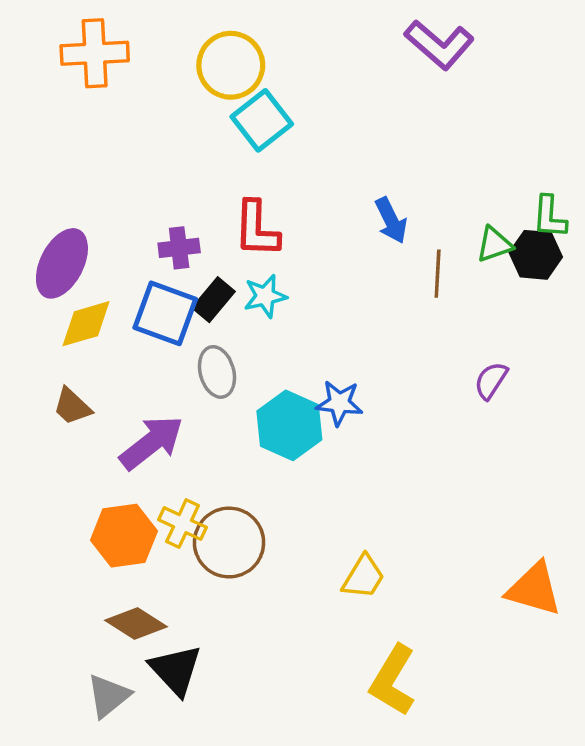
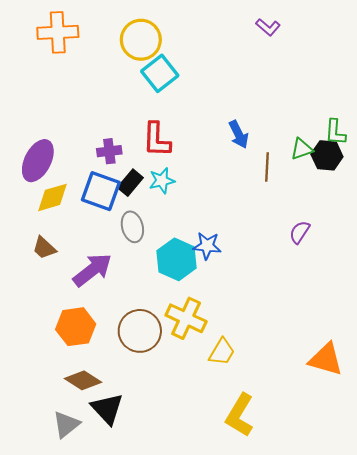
purple L-shape: (439, 45) -> (268, 27), size x0.6
yellow cross: (183, 524) -> (186, 318), moved, size x1.4

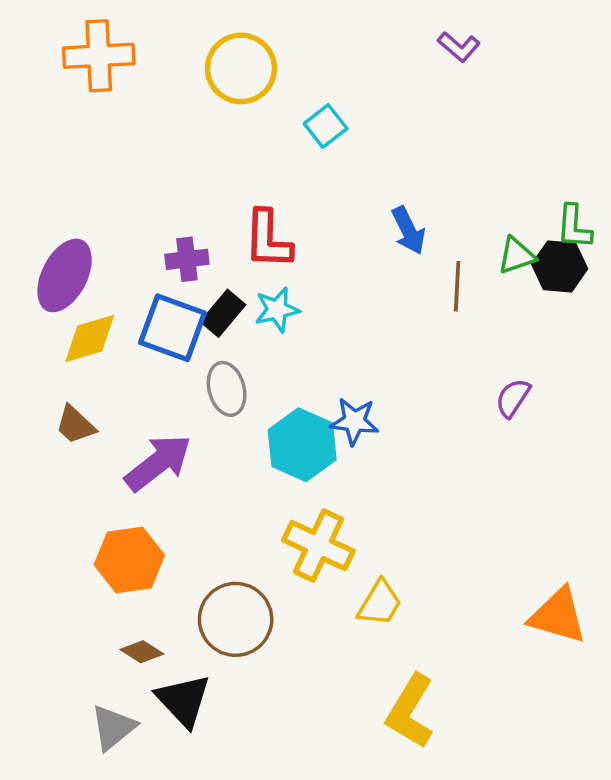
cyan square: (160, 73) -> (326, 126), moved, size x0.7
brown circle: (140, 331) -> (236, 619), moved
brown diamond: (83, 380) -> (142, 652), size x0.7

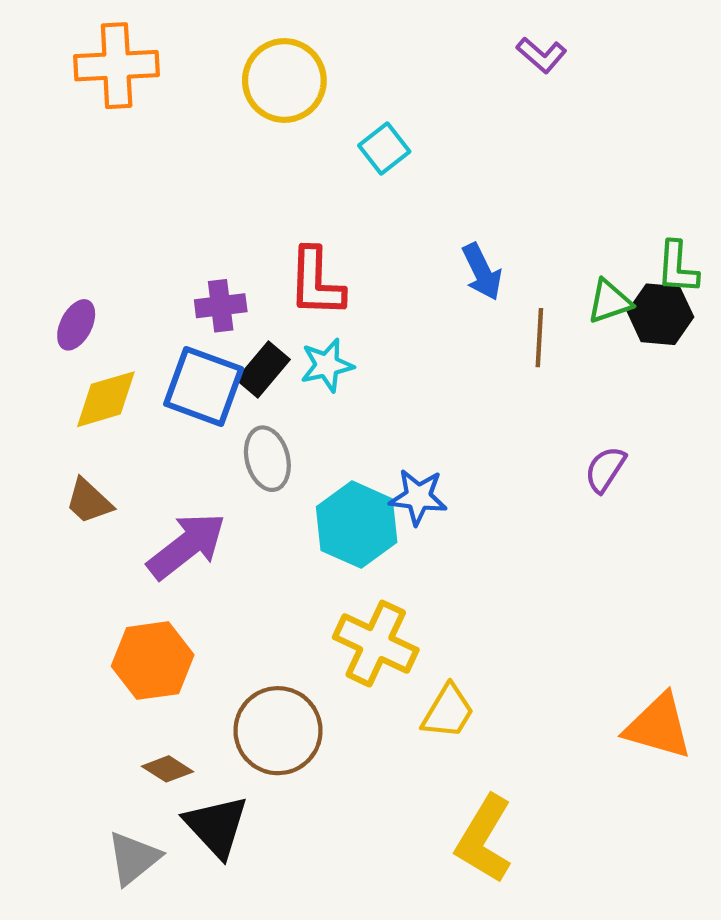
purple ellipse: (65, 275) -> (76, 325), size x0.6

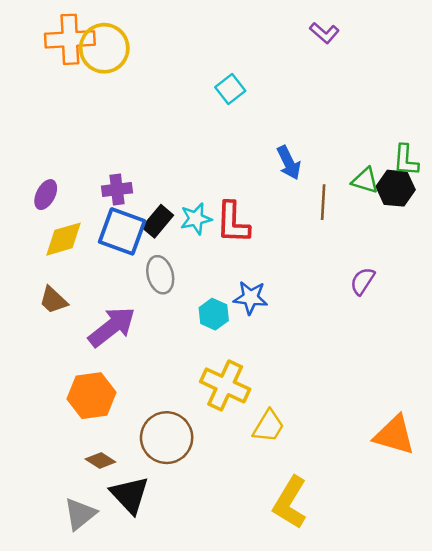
yellow circle: (284, 81) -> (104, 48), moved
red L-shape: (316, 282) -> (233, 223), moved
green triangle: (609, 301) -> (365, 181), turned 36
purple cross: (221, 306) -> (117, 189), moved
cyan hexagon: (357, 525) -> (214, 314), size x0.6

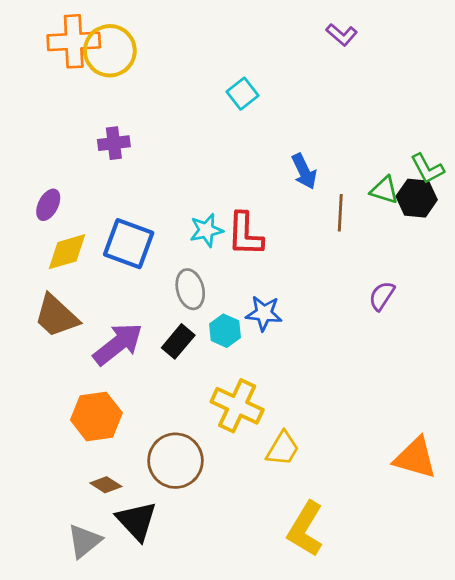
green L-shape: (406, 160) -> (427, 169), turned -32
purple cross: (117, 189) -> (114, 143), moved
black rectangle: (158, 221) -> (178, 341), moved
gray ellipse: (160, 275) -> (190, 289), moved
brown trapezoid: (53, 300) -> (56, 316), size x1.5

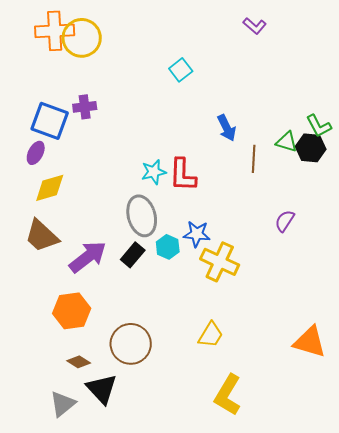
blue square: (129, 244) -> (50, 121), moved
gray ellipse: (190, 289) -> (142, 216), size x1.4
yellow cross: (237, 406) -> (220, 262), moved

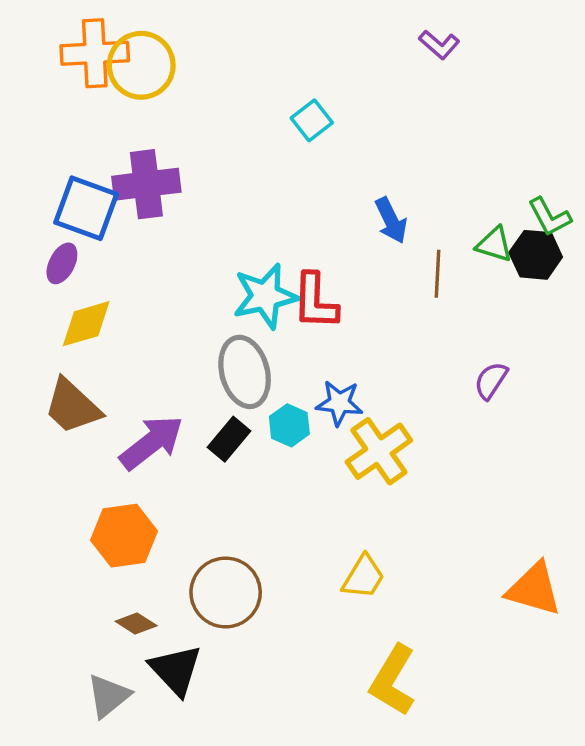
purple cross: (85, 107) -> (146, 184), size x1.6
cyan star: (154, 172) -> (265, 296), size x1.5
yellow cross: (220, 262) -> (379, 451), turned 30

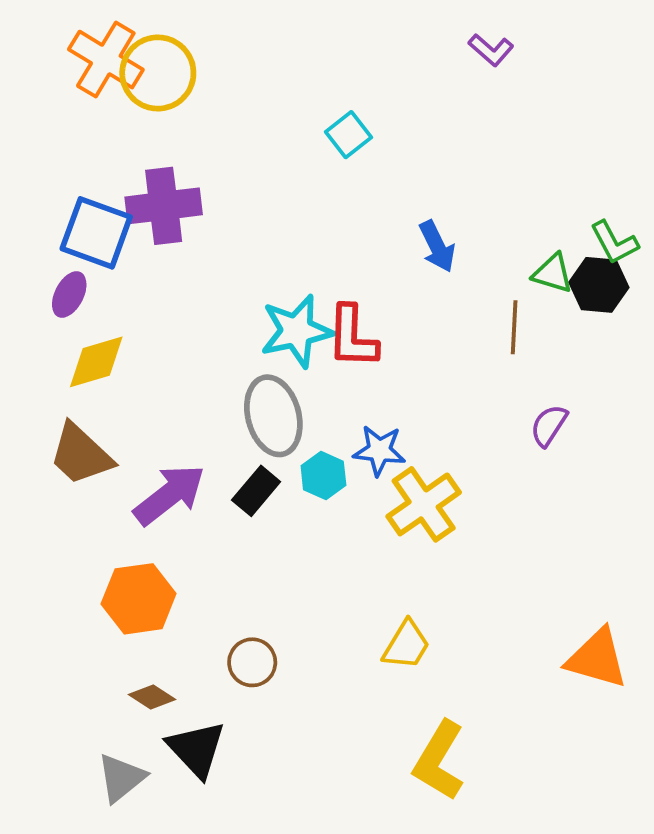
orange cross: (95, 53) -> (106, 60), turned 34
brown line: (437, 274) -> (514, 327), moved
brown circle: (226, 592) -> (252, 662), size x0.6

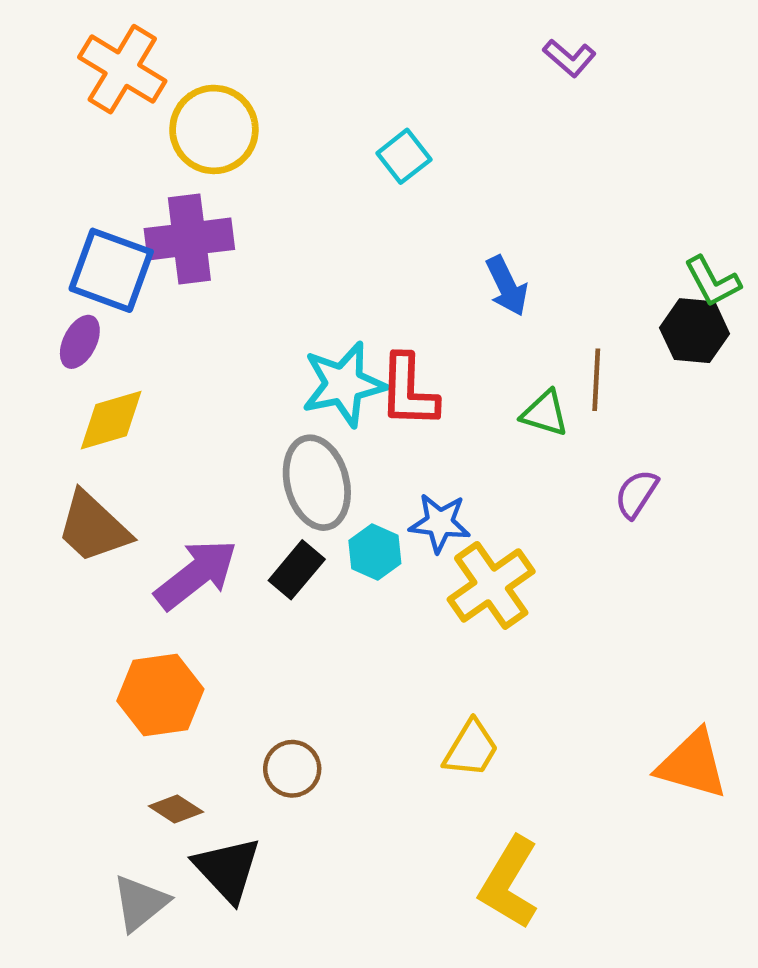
yellow circle: (158, 73) -> (214, 129), moved
green triangle: (553, 273) -> (545, 413), moved

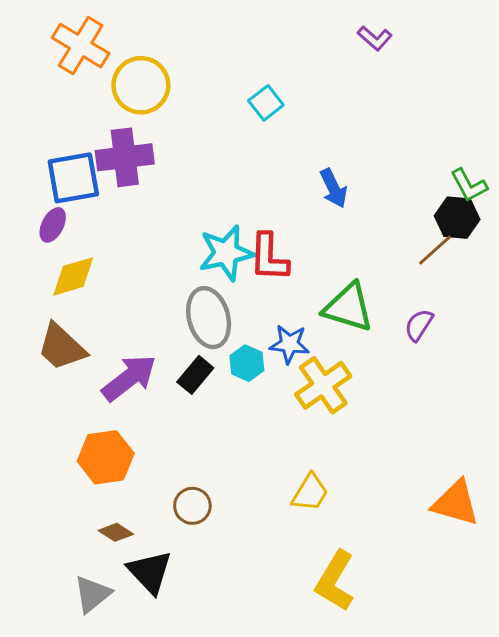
blue square: (111, 270) -> (73, 178), turned -30
brown line: (596, 380) -> (435, 250), moved, turned 45
green triangle: (545, 413) -> (348, 307), moved, size x1.6

